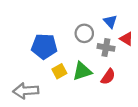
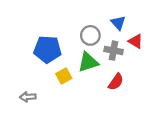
green triangle: (82, 71) -> (88, 62), moved
gray arrow: (26, 91) -> (28, 97), size x0.6

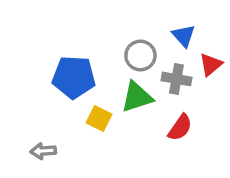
red triangle: (136, 41) -> (211, 65), turned 49
yellow square: (64, 76) -> (99, 119), turned -35

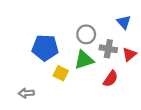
blue triangle: (184, 36) -> (124, 22), moved
red triangle: (211, 65) -> (129, 54), moved

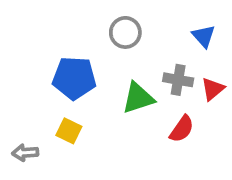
gray circle: (86, 34) -> (125, 32), moved
yellow square: (61, 73) -> (69, 131), moved
gray arrow: (26, 93) -> (25, 153), moved

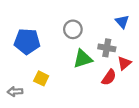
gray circle: (125, 32) -> (73, 29), moved
blue pentagon: (74, 78) -> (27, 41), moved
red triangle: (213, 89) -> (124, 63), moved

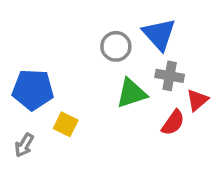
blue triangle: (122, 22) -> (159, 34), moved, size x1.5
blue pentagon: (27, 41) -> (33, 90), moved
gray arrow: (15, 92) -> (24, 145), turned -56

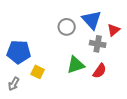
green triangle: (131, 93) -> (76, 65), moved
red triangle: (197, 100) -> (114, 30), moved

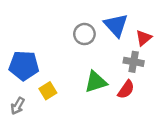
gray cross: (98, 44) -> (134, 62), moved
yellow square: (38, 72) -> (48, 91), turned 32

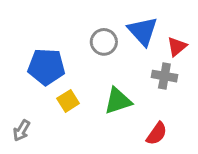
blue pentagon: (24, 66) -> (46, 67), moved
red semicircle: (126, 89) -> (157, 134), moved
yellow square: (48, 91) -> (68, 101), moved

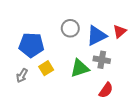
blue triangle: (143, 31) -> (97, 36), moved, turned 45
gray cross: (164, 76) -> (102, 60), moved
gray arrow: (21, 130) -> (22, 76), moved

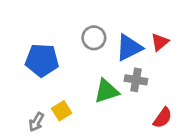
yellow square: (46, 68) -> (62, 111), moved
gray arrow: (22, 76) -> (36, 122), moved
red semicircle: (106, 90) -> (163, 118), moved

